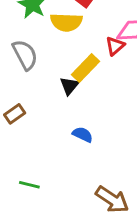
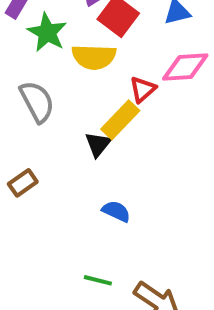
red triangle: (115, 46) -> (143, 89), moved
green line: (29, 185) -> (98, 280), moved

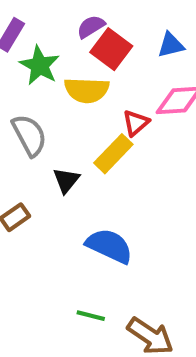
black triangle: (98, 144) -> (66, 180), moved
blue semicircle: (116, 211) -> (109, 246), size x1.6

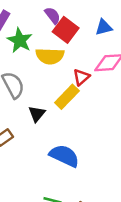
purple semicircle: (91, 27) -> (53, 15), turned 84

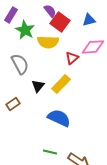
yellow rectangle: (67, 97) -> (61, 84), moved

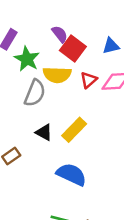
red triangle: (72, 58) -> (89, 80), moved
gray semicircle: (20, 64) -> (35, 93), moved, turned 50
black triangle: (38, 86) -> (44, 132), turned -40

